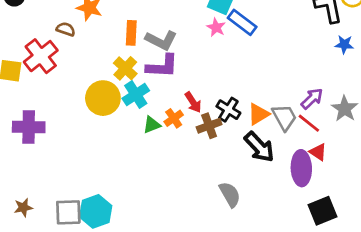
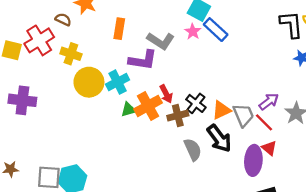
gray L-shape: (161, 40) -> (161, 41), moved
yellow cross: (125, 68) -> (71, 54), moved, turned -30
orange cross: (174, 118) -> (148, 106), size x1.6
gray semicircle: (230, 194) -> (193, 150), moved

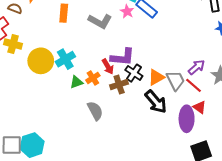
yellow cross: (71, 54) -> (13, 44), moved
purple L-shape: (143, 60) -> (123, 57), moved
orange cross: (148, 106) -> (93, 78), size x0.6
gray semicircle: (193, 150) -> (95, 111), moved

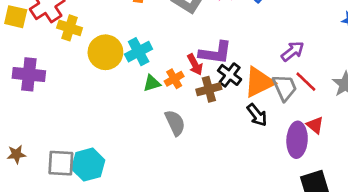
purple arrow: (197, 67) -> (293, 51), moved
orange triangle: (156, 77) -> (259, 82), size x1.4
red line: (194, 85) -> (306, 82), moved
black arrow: (156, 102) -> (257, 115), size x0.7

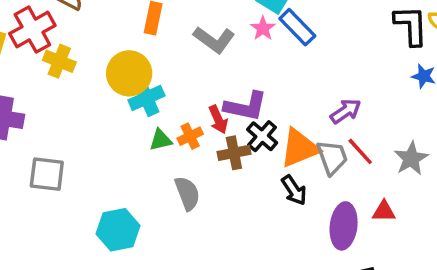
yellow circle: (105, 52) -> (129, 73), moved
red triangle: (315, 125) -> (384, 211), moved, turned -42
gray square: (61, 163) -> (47, 174), moved
cyan hexagon: (88, 165) -> (118, 230), moved

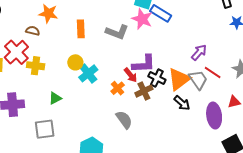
pink star: (263, 28) -> (142, 19), size x1.5
yellow circle: (129, 73) -> (75, 62), size x0.6
green triangle: (161, 140) -> (55, 98), moved

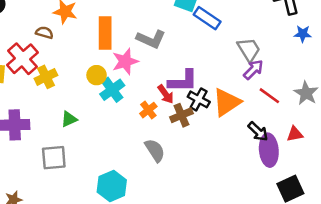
pink star: (142, 19) -> (125, 61), moved, turned 30
orange rectangle: (81, 29) -> (105, 33), size x1.4
yellow cross: (36, 66) -> (46, 77), turned -36
gray trapezoid: (198, 80) -> (249, 50), moved
black arrow: (182, 103) -> (258, 132), moved

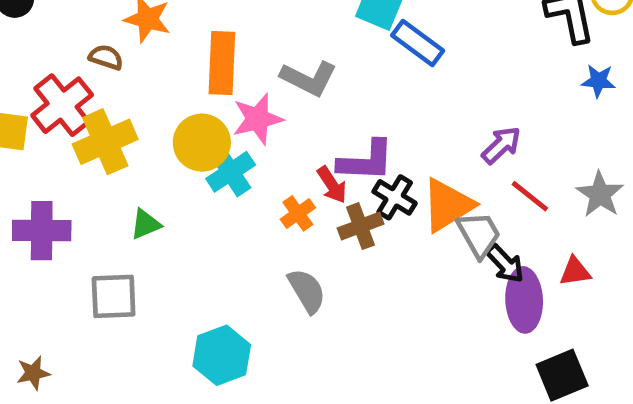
gray trapezoid: (249, 50) -> (479, 234), moved
yellow circle: (97, 75) -> (202, 143), size x1.5
yellow cross: (46, 77) -> (105, 142), size x1.4

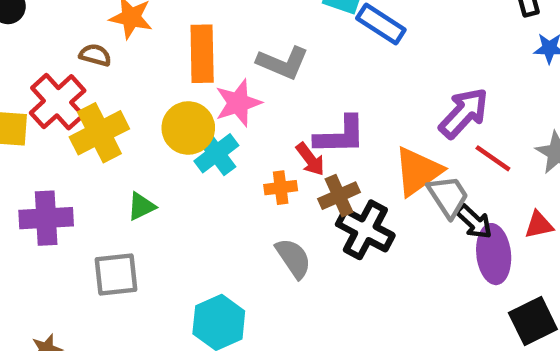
purple arrow: (501, 145) -> (464, 113), size x1.4
black cross: (395, 197) -> (365, 230), moved, size x1.4
orange cross: (298, 213) -> (281, 188), turned 32

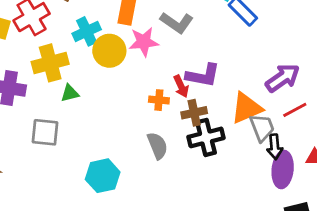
yellow cross: (99, 133) -> (50, 63), moved
cyan cross: (216, 153) -> (87, 31), moved
red line: (493, 158) -> (295, 110), turned -75
black arrow: (474, 222) -> (275, 147), turned 30
black cross: (365, 230) -> (206, 137), turned 36

